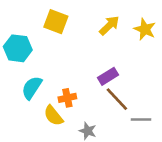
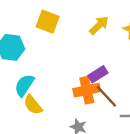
orange cross: (67, 98) -> (87, 90), moved, size x1.5
yellow semicircle: (53, 116) -> (33, 105), moved

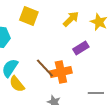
purple rectangle: (98, 74) -> (81, 48), moved
brown line: (106, 96) -> (45, 68), moved

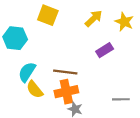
brown line: (45, 68) -> (65, 72), turned -40
orange cross: (61, 72) -> (66, 92), moved

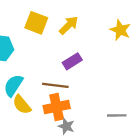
yellow arrow: (94, 18) -> (69, 25), moved
purple rectangle: (105, 50) -> (72, 61), moved

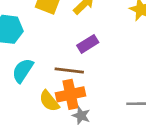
yellow semicircle: (22, 105) -> (49, 101), moved

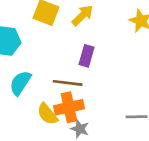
purple rectangle: (88, 44) -> (87, 56), turned -42

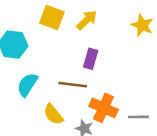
orange cross: (69, 107) -> (104, 108), moved, turned 36

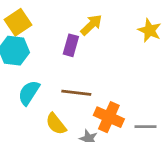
yellow square: (52, 17) -> (18, 22), moved, turned 35
purple rectangle: (91, 59) -> (71, 45), moved

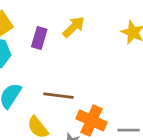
purple rectangle: (71, 45) -> (39, 38), moved

